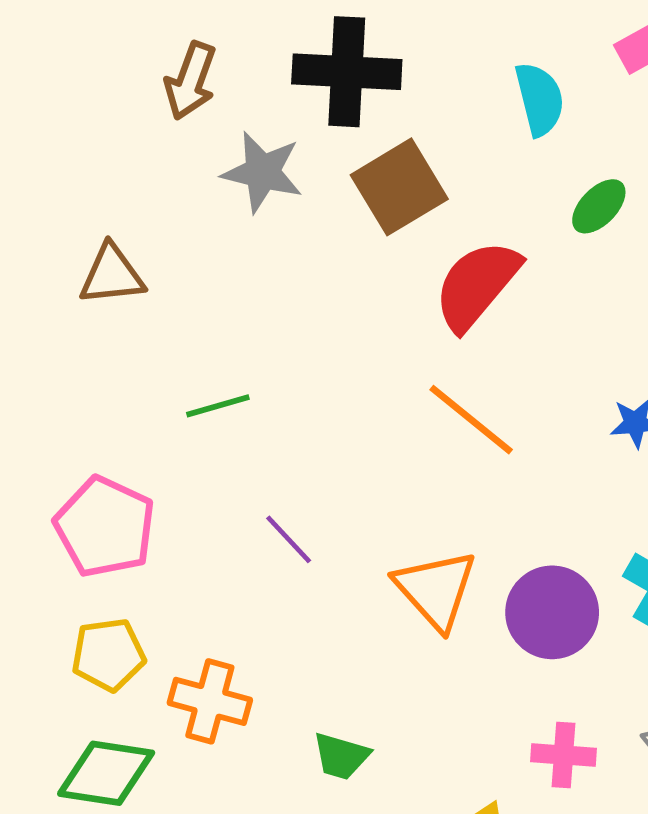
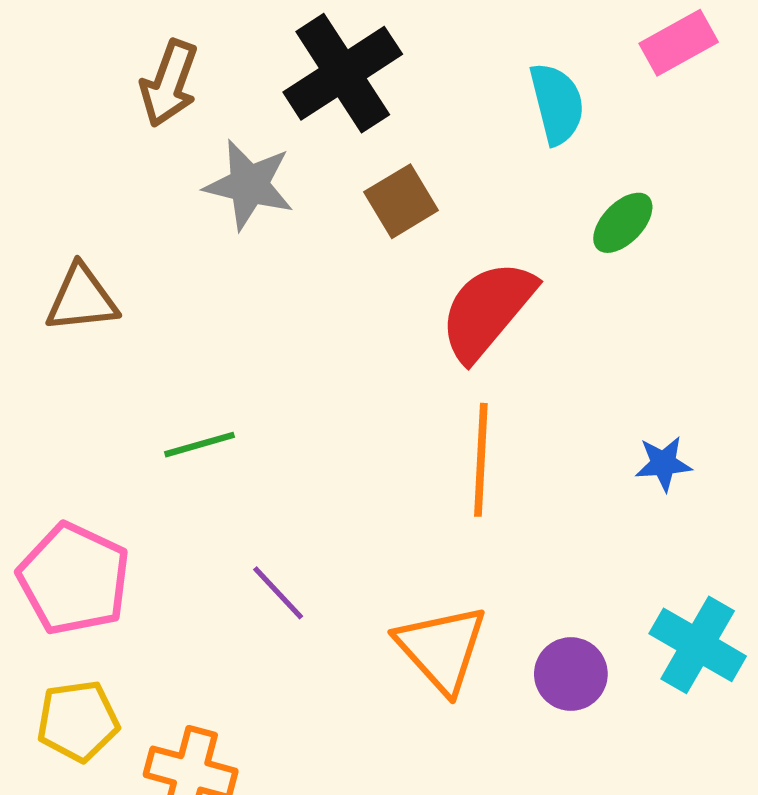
black cross: (347, 72) -> (343, 73), turned -36
brown square: (399, 187) -> (401, 201), size x0.7
orange line: (471, 420) -> (481, 460), turned 54
purple circle: (552, 612) -> (571, 674), size x0.7

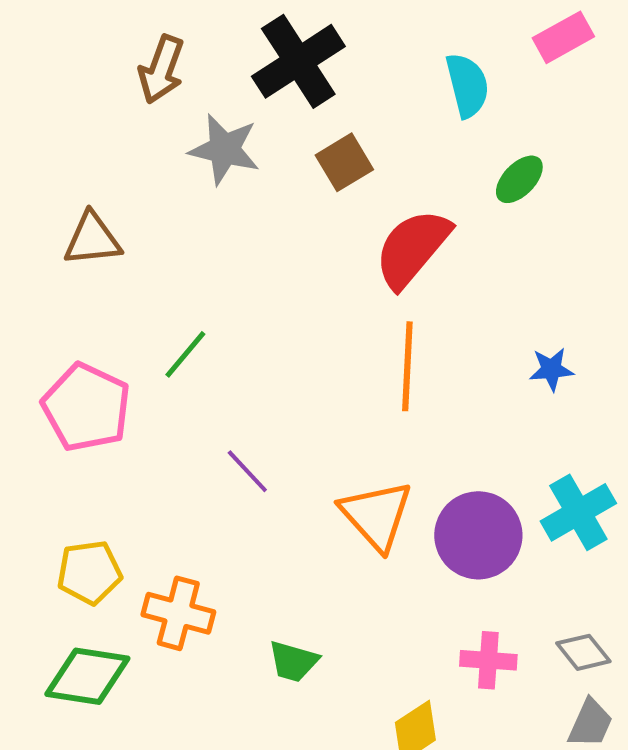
green line: (200, 445) -> (185, 354), turned -34
pink pentagon: (74, 579) -> (86, 407), moved
cyan cross: (698, 645) -> (578, 512), turned 30
purple circle: (571, 674) -> (478, 535), size x1.5

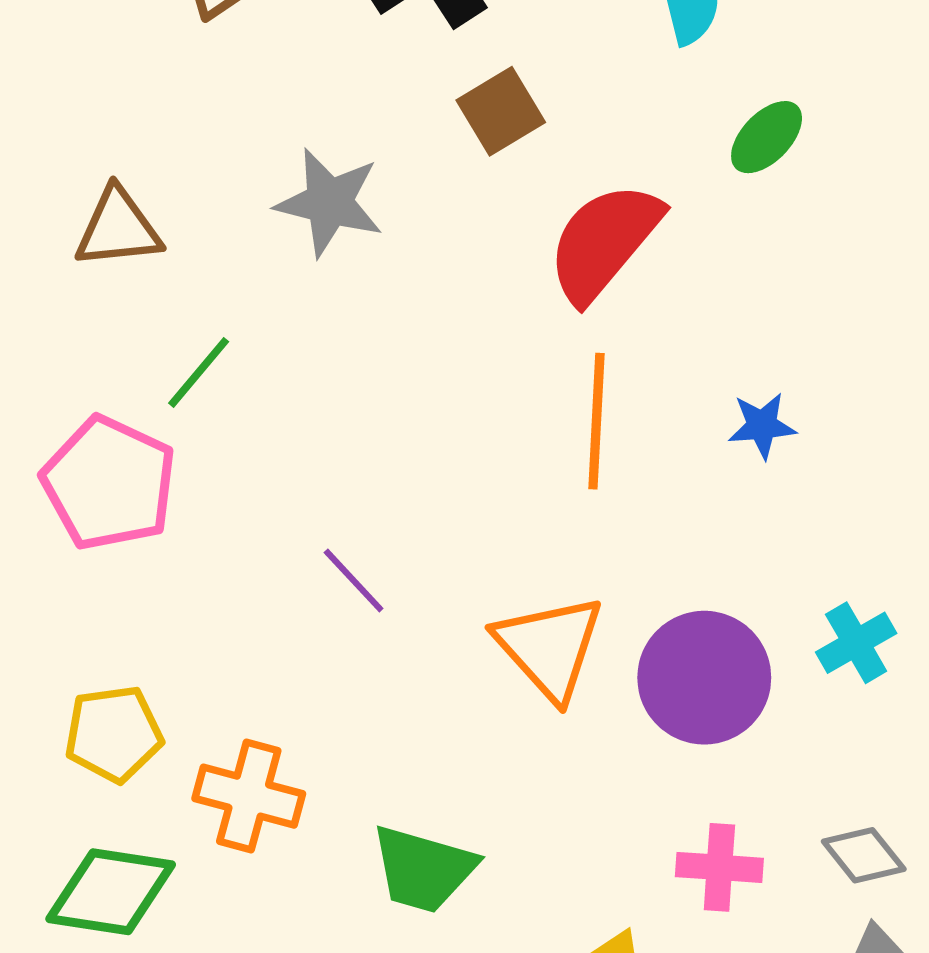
gray star: (224, 149) -> (329, 202), moved
green line: (185, 354) -> (199, 372), moved
blue star: (551, 369) -> (762, 426), moved
cyan cross: (578, 512) -> (856, 643), size x0.7
green trapezoid: (293, 661) -> (423, 869), size x1.4

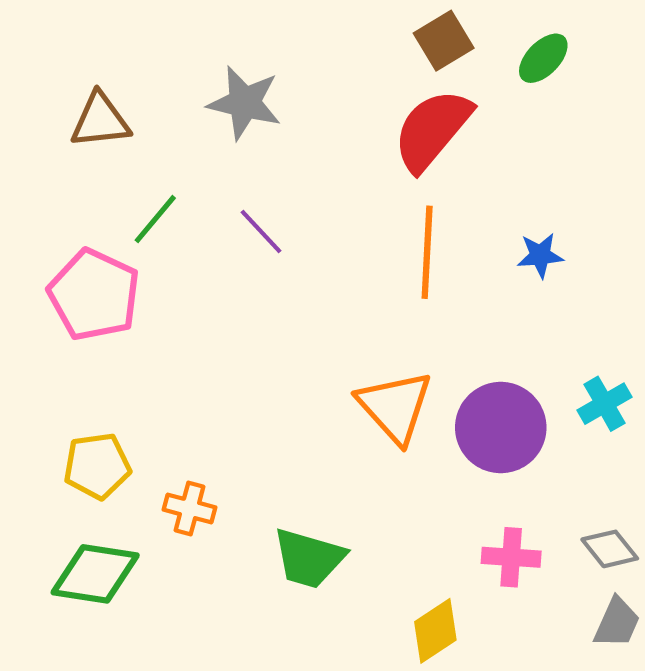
brown square: (501, 111) -> (444, 41), moved
purple line: (354, 580) -> (261, 231), moved
orange cross: (249, 796) -> (189, 508), size x0.7

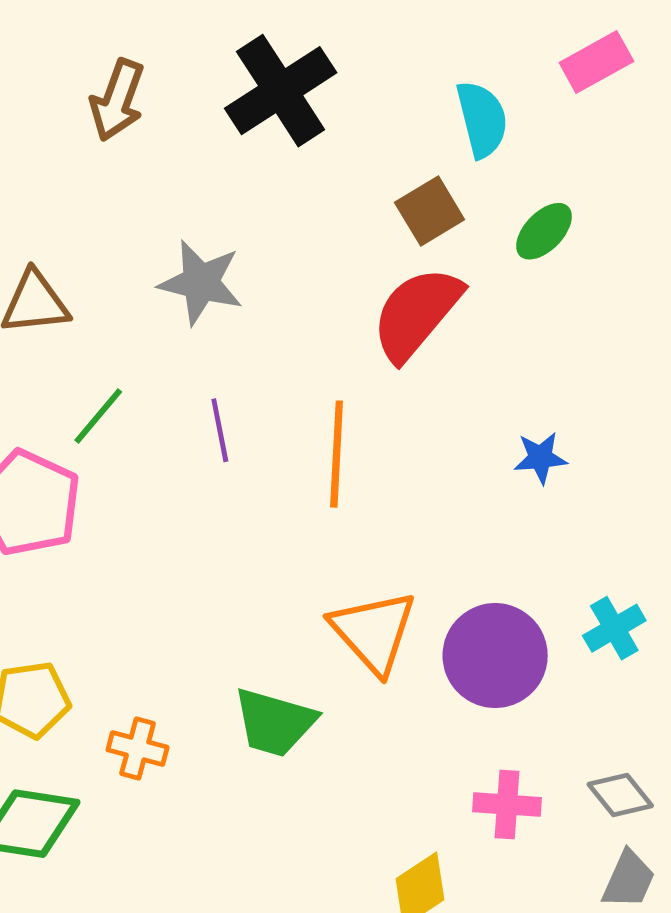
purple line: (261, 231) -> (220, 430), turned 32
orange line: (427, 252) -> (337, 454), moved
green trapezoid: (309, 558) -> (275, 722), moved

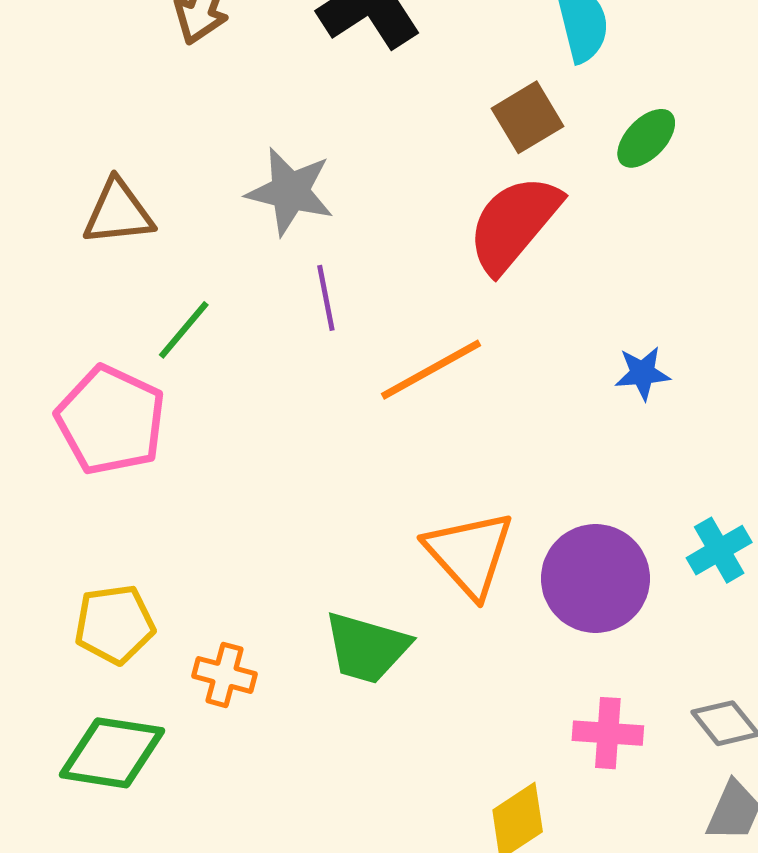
purple line: (220, 430) -> (326, 298), moved
orange line: (337, 454) -> (431, 370), turned 58

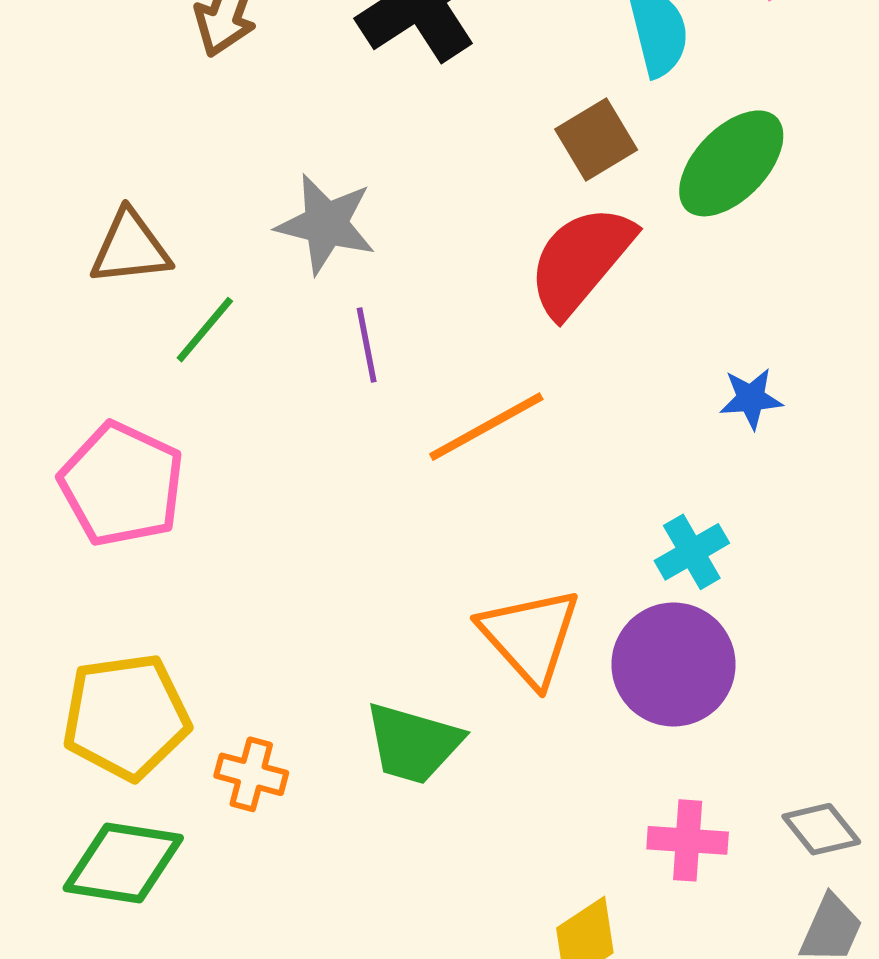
green ellipse: (646, 138) -> (731, 163), size x1.6
green line: (184, 330) -> (205, 330), moved
blue star: (642, 373) -> (751, 398), moved
cyan cross: (719, 550) -> (692, 552), moved
yellow pentagon: (114, 624) -> (126, 717), size x1.4

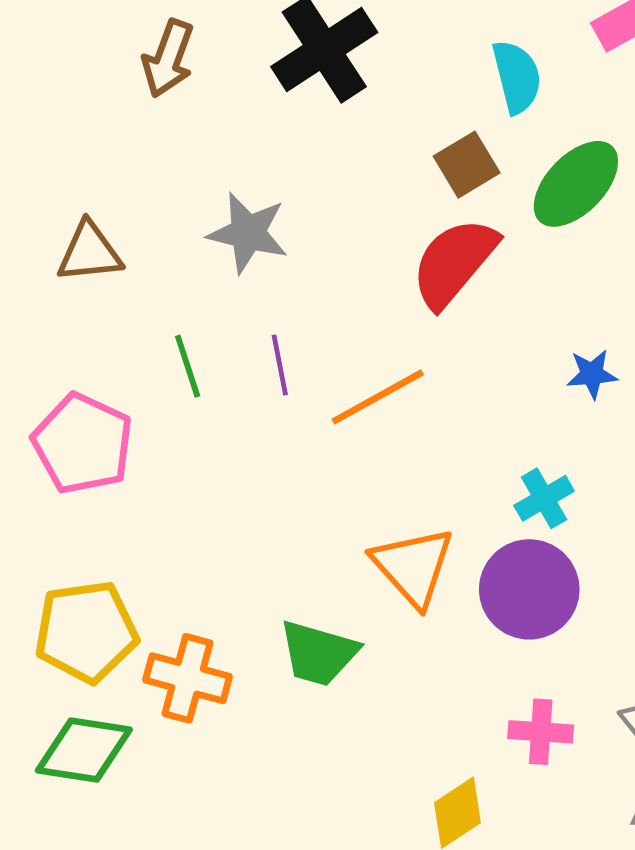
green line: (205, 330) -> (188, 366), moved, turned -58
purple line: (367, 345) -> (280, 365), moved
orange cross: (251, 774) -> (188, 678), size x1.5

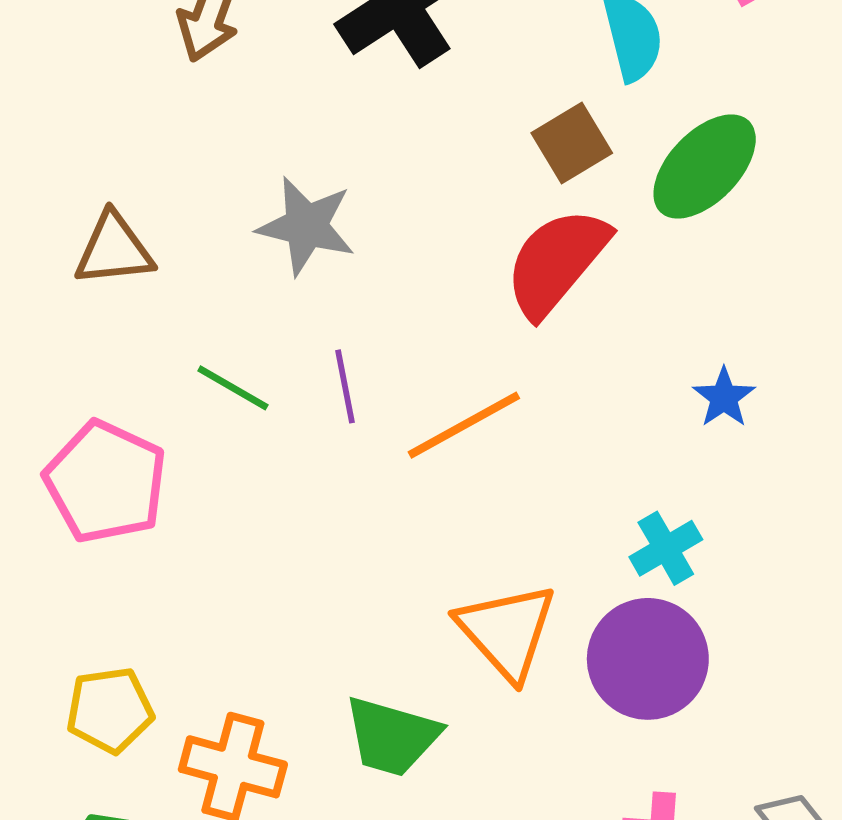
green line: (188, 366) -> (233, 388), turned -42
blue star: (592, 374) -> (724, 397), turned -30
yellow pentagon: (86, 632) -> (110, 710), size x0.7

